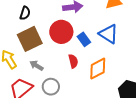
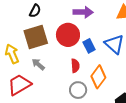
orange diamond: (98, 69) -> (98, 77), turned -35
gray circle: (51, 87) -> (78, 90), moved

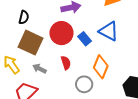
brown square: (36, 37) -> (31, 43), turned -35
red semicircle: (75, 66) -> (66, 63), moved

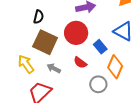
blue rectangle: (85, 39) -> (100, 47), moved
red semicircle: (66, 63) -> (80, 63), turned 144

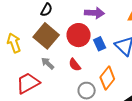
blue rectangle: (100, 47) -> (100, 44), moved
yellow arrow: (26, 64) -> (14, 43), moved

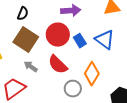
red semicircle: (75, 65) -> (58, 65), size x1.5

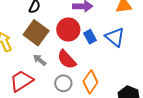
orange diamond: (92, 74) -> (90, 82), moved
gray circle: (73, 89) -> (63, 83), moved

